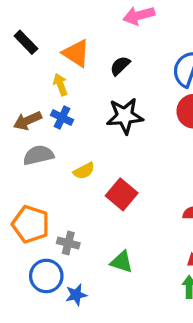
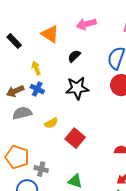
orange triangle: (76, 53) -> (50, 34), moved

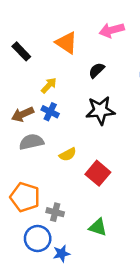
yellow arrow: (36, 68) -> (49, 85), turned 64

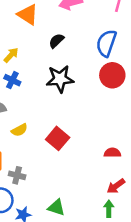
yellow semicircle: (68, 154) -> (19, 130), moved
green triangle: (98, 227) -> (56, 207), moved

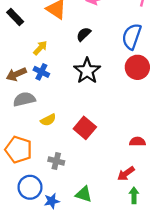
black star: (60, 79) -> (87, 71), turned -30
gray cross: (17, 175) -> (56, 161), moved
red arrow: (116, 186) -> (126, 174), moved

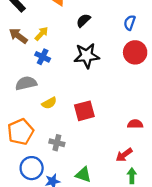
blue semicircle: (132, 36) -> (130, 23), size x0.6
black star: (87, 71) -> (87, 56), turned 30
brown arrow: (16, 74) -> (18, 36), moved, turned 60
red square: (85, 128) -> (84, 111), turned 35
orange pentagon: (19, 150) -> (21, 132), turned 30

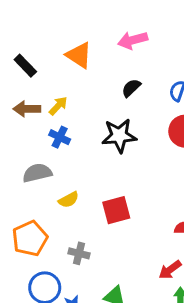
black semicircle: (83, 20) -> (131, 88), moved
brown arrow: (18, 36) -> (27, 109), turned -36

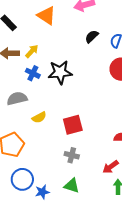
black semicircle: (131, 88) -> (92, 37), moved
black star: (119, 136) -> (60, 72), moved
gray cross: (79, 253) -> (72, 155), moved

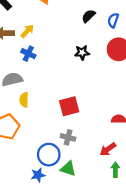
black star: (60, 72) -> (82, 53), moved, size x0.6
yellow semicircle: (39, 117) -> (24, 100), moved, turned 120
blue circle: (22, 179) -> (49, 155), moved

